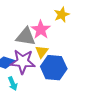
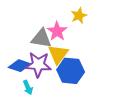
yellow triangle: (42, 52) -> (58, 54), size x1.5

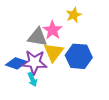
blue hexagon: (71, 71) -> (79, 56), moved
cyan arrow: (28, 87) -> (32, 79), moved

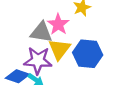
blue diamond: (16, 63) -> (18, 76), moved
cyan arrow: (32, 79) -> (36, 80), turned -32

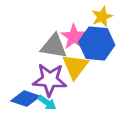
blue hexagon: (88, 54) -> (97, 43), moved

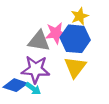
pink star: (74, 37) -> (56, 33), turned 30
yellow triangle: (75, 66) -> (75, 67), moved

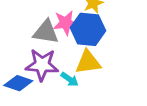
yellow triangle: (75, 67) -> (88, 62), turned 45
cyan arrow: (33, 89) -> (70, 79), moved

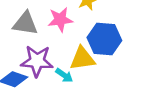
blue hexagon: (88, 29) -> (104, 39), moved
gray triangle: (46, 32) -> (25, 23), moved

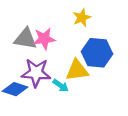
pink star: (60, 20) -> (44, 39), moved

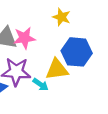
yellow star: (82, 18) -> (62, 17), turned -30

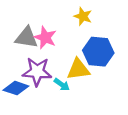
pink star: (24, 38) -> (45, 38), turned 30

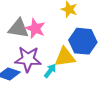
cyan arrow: (62, 85) -> (50, 71), turned -88

